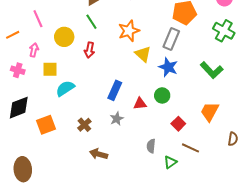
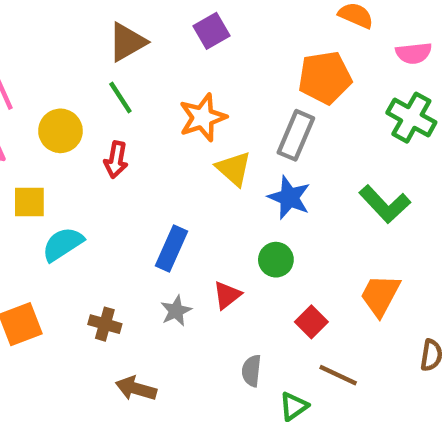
red triangle: (140, 104) -> (227, 295), moved, turned -32
brown cross: (84, 125) -> (105, 324), turned -32

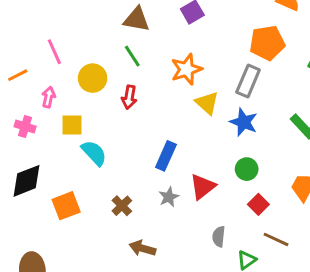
brown triangle: (127, 42) -> (137, 19), turned 40
cyan semicircle: (63, 244) -> (94, 153), turned 80
green circle: (276, 260) -> (247, 169), moved
red triangle: (227, 295) -> (203, 187), size x1.4
brown cross: (105, 324) -> (122, 206), turned 30

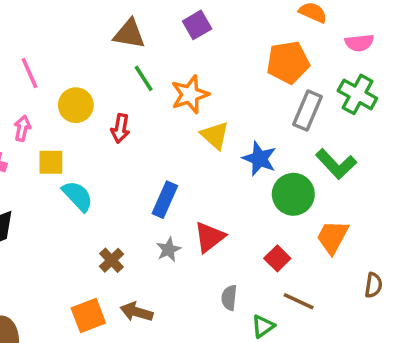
green line: (132, 56) -> (144, 78), moved
gray rectangle: (248, 81) -> (308, 110), moved
green circle: (247, 169) -> (293, 194), moved, size x1.5
orange square: (66, 206) -> (88, 315), moved

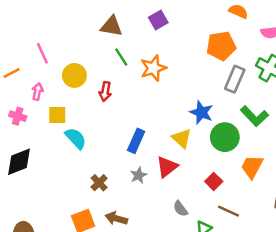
yellow triangle: (215, 135) -> (182, 138), moved
gray semicircle: (229, 298) -> (180, 209), turned -42

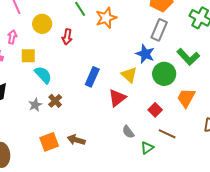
gray rectangle: (235, 79) -> (159, 30), moved
gray star: (139, 175) -> (35, 105), moved
brown cross: (99, 183) -> (55, 101), moved

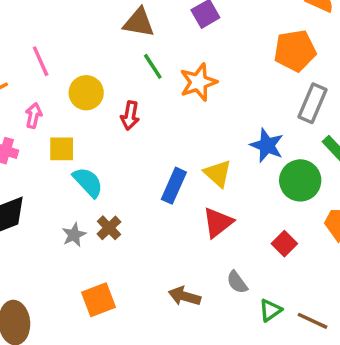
gray rectangle: (159, 30) -> (312, 103), moved
yellow triangle: (129, 75) -> (218, 173), moved
brown line: (167, 134) -> (312, 321), moved
brown arrow: (76, 140) -> (184, 296), moved

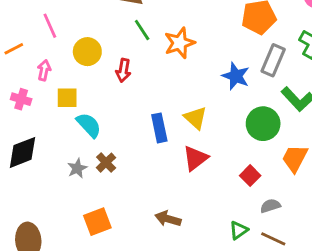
blue star: (267, 145) -> (236, 76), moved
blue rectangle: (174, 186) -> (159, 128), turned -36
gray semicircle: (237, 282) -> (270, 206), moved, turned 108

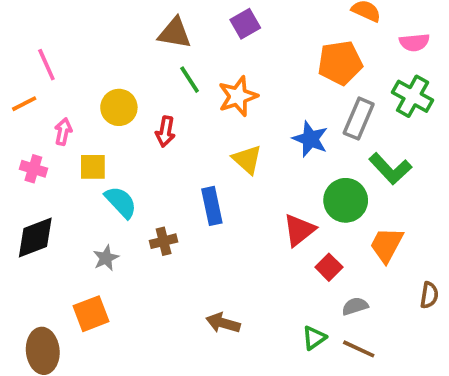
pink line: (50, 26) -> (46, 65), moved
yellow triangle: (195, 118) -> (247, 159), moved
red triangle: (195, 158) -> (299, 230), moved
brown cross: (106, 163) -> (164, 241), moved, turned 30
orange square: (97, 222) -> (91, 314), moved

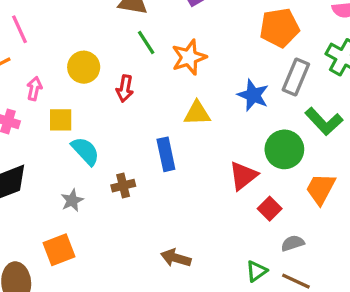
yellow triangle: (247, 159) -> (197, 113), turned -44

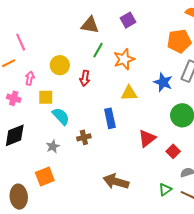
green line: (146, 42) -> (98, 50), turned 63
red triangle: (243, 176) -> (147, 138), moved
brown arrow: (176, 258) -> (116, 182), size x1.4

